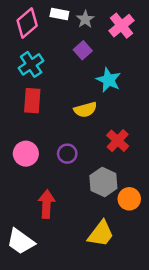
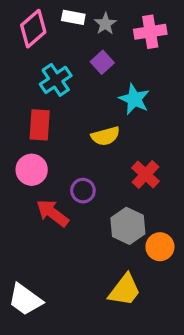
pink cross: (121, 26) -> (150, 32), turned 30
cyan cross: (31, 64) -> (56, 80), moved
pink circle: (26, 154) -> (32, 170), moved
red arrow: (47, 204) -> (52, 213), moved, turned -56

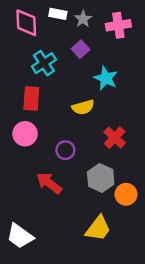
pink diamond: (33, 29) -> (26, 23), turned -52
red arrow: (52, 213) -> (49, 183), moved

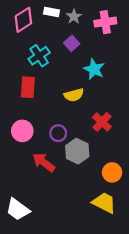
pink diamond: (26, 23) -> (23, 20), turned 60
pink circle: (25, 134) -> (22, 131), moved
gray hexagon: (101, 178) -> (77, 151), moved
yellow trapezoid: (98, 228) -> (104, 203), moved, turned -100

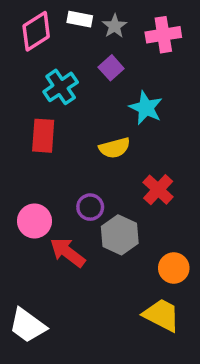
pink circle: (22, 131) -> (34, 221), moved

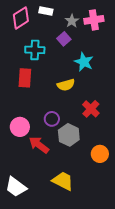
gray star: (115, 26) -> (72, 21), moved
cyan cross: (61, 87) -> (35, 50), turned 36
yellow trapezoid: (162, 315) -> (63, 181), moved

